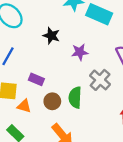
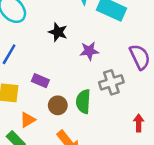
gray cross: (100, 80) -> (111, 82), turned 30
orange triangle: (24, 106) -> (28, 120), moved, turned -48

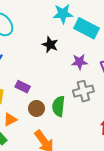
black star: (58, 32) -> (50, 45), moved
purple star: (89, 51) -> (79, 62), moved

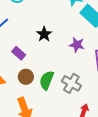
black star: (50, 45) -> (44, 34), moved
gray cross: (83, 91) -> (71, 83), moved, turned 30

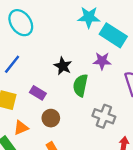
purple star: (77, 45) -> (102, 61), moved
green semicircle: (47, 80) -> (80, 85), moved

